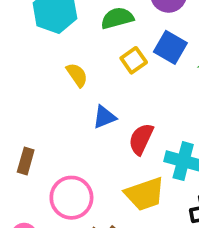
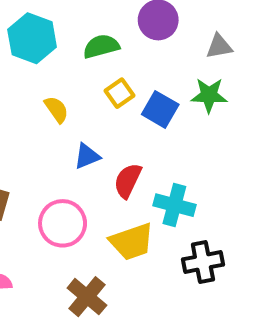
blue square: (170, 47) -> (160, 109), moved
pink circle: (71, 198) -> (63, 223), moved

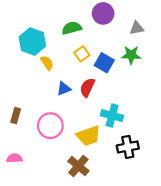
cyan hexagon: (32, 38) -> (32, 42), moved
red semicircle: (128, 181) -> (87, 88), moved
brown cross: (87, 297) -> (78, 166), moved

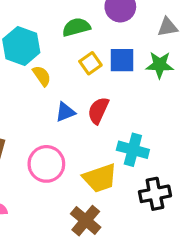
blue square: (104, 63) -> (122, 60), moved, turned -30

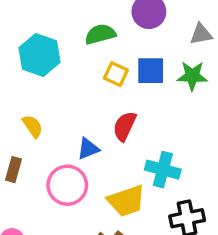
yellow square: (90, 63) -> (116, 74), turned -30
yellow semicircle: (42, 76) -> (33, 126), moved
blue triangle: (65, 112) -> (88, 149), moved

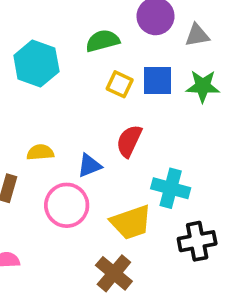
gray triangle: (201, 34) -> (197, 35), moved
yellow semicircle: (33, 126) -> (40, 152), moved, turned -60

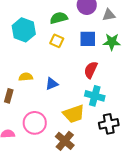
yellow square: (120, 84) -> (57, 41), moved
red semicircle: (129, 141) -> (91, 70), moved
pink circle: (67, 205) -> (35, 123), moved

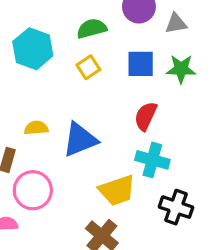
yellow square: (57, 41) -> (88, 67), turned 32
blue triangle: (52, 84) -> (80, 140), size x1.6
pink circle: (35, 123) -> (33, 190), moved
black cross: (109, 124) -> (176, 207), turned 30

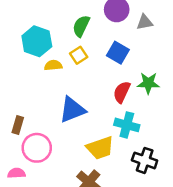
green semicircle: (92, 29) -> (81, 26), turned -50
blue square: (141, 64) -> (118, 53), turned 30
green star: (181, 69) -> (148, 83), moved
yellow semicircle: (36, 128) -> (53, 65), moved

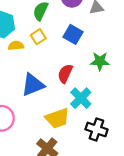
red semicircle: (122, 92) -> (65, 74), moved
cyan cross: (127, 125) -> (81, 98), turned 30

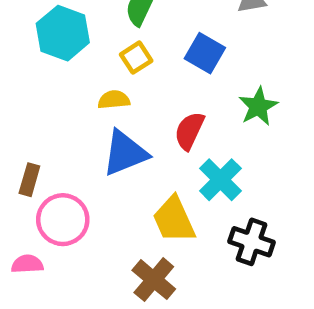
yellow semicircle: (16, 46) -> (114, 100), moved
green star: (100, 61) -> (258, 106), turned -30
yellow trapezoid: (57, 118) -> (174, 220), turned 85

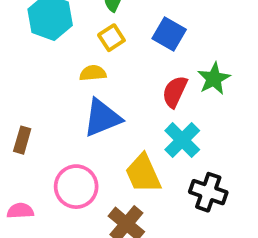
red semicircle: (189, 131) -> (175, 92), moved
pink circle: (63, 220) -> (76, 187), moved

